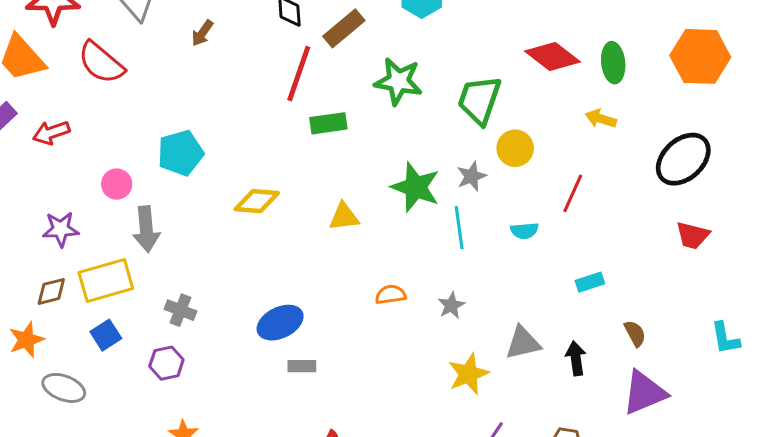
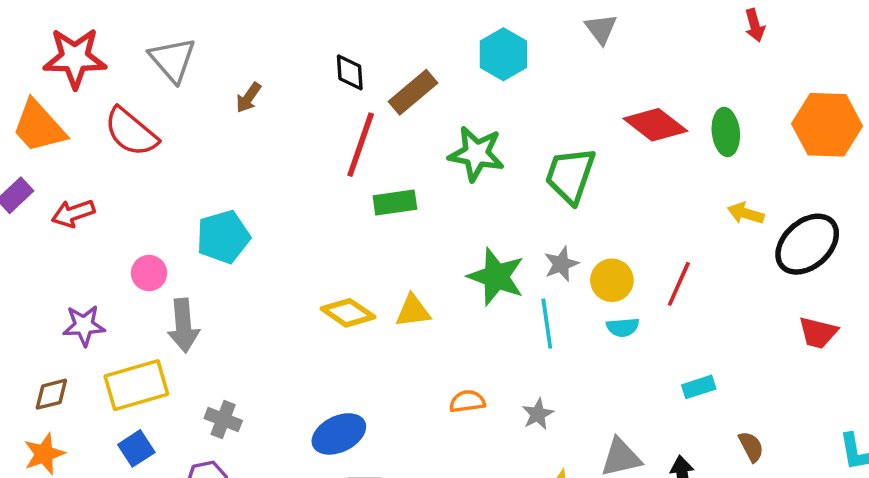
yellow arrow: (601, 119) -> (746, 213), moved
yellow circle: (515, 148) -> (612, 280), moved
yellow diamond: (257, 201) -> (348, 313), moved, turned 30
brown diamond: (51, 291) -> (51, 394), moved

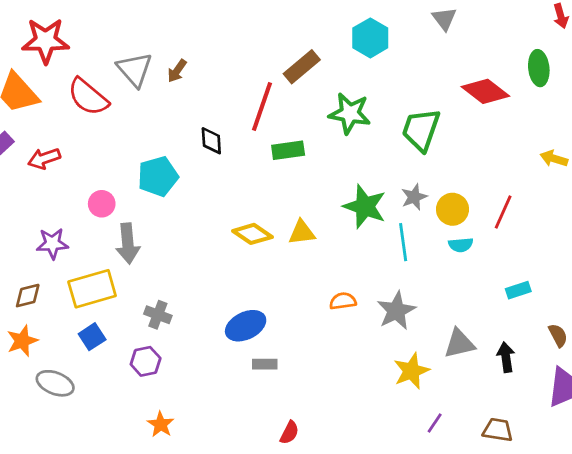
gray triangle: (173, 60) -> (135, 69), moved
black diamond: (350, 72) -> (211, 141), moved
green ellipse: (726, 132) -> (539, 68), moved
gray star: (538, 414) -> (396, 311), size x1.6

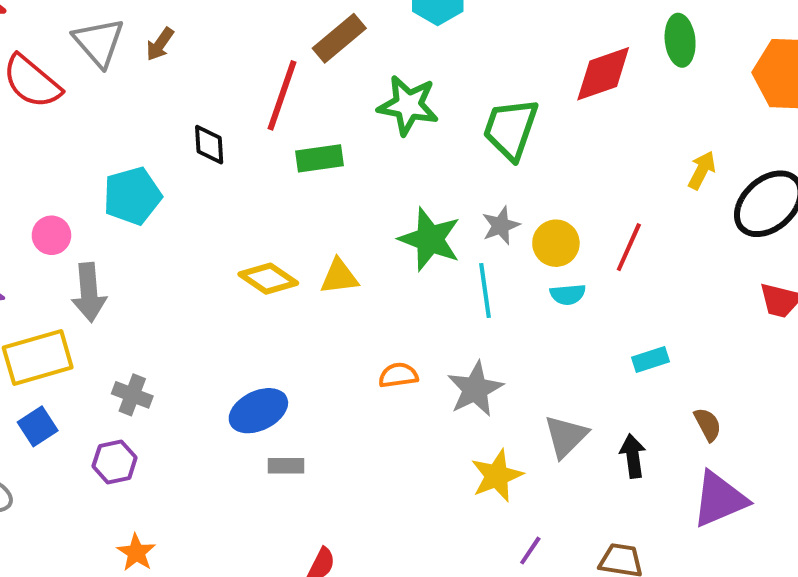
red diamond: (485, 91) -> (603, 74), turned -57
yellow arrow: (554, 159) -> (702, 170), turned 100
gray triangle: (459, 344) -> (566, 436), turned -32

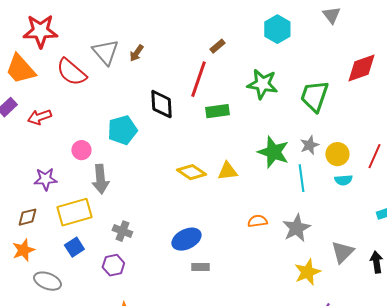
brown rectangle: (339, 38) -> (217, 46), moved, size x0.6
black diamond: (209, 145) -> (161, 104), size x1.4

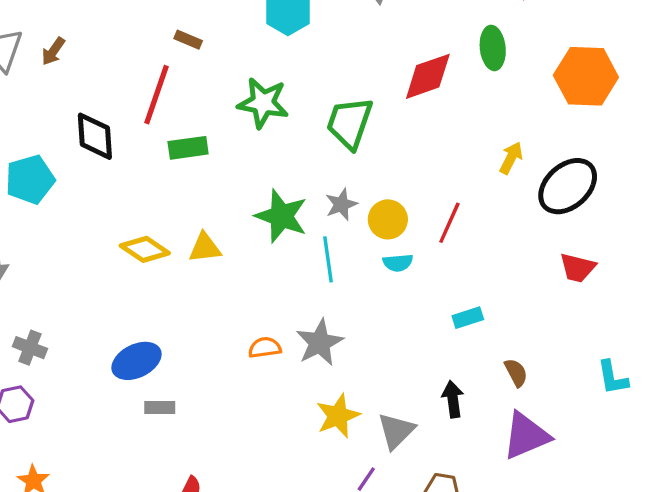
brown rectangle: (217, 46) -> (188, 40), turned 63
orange semicircle: (257, 221) -> (265, 348), moved
gray triangle: (342, 252) -> (396, 431), moved

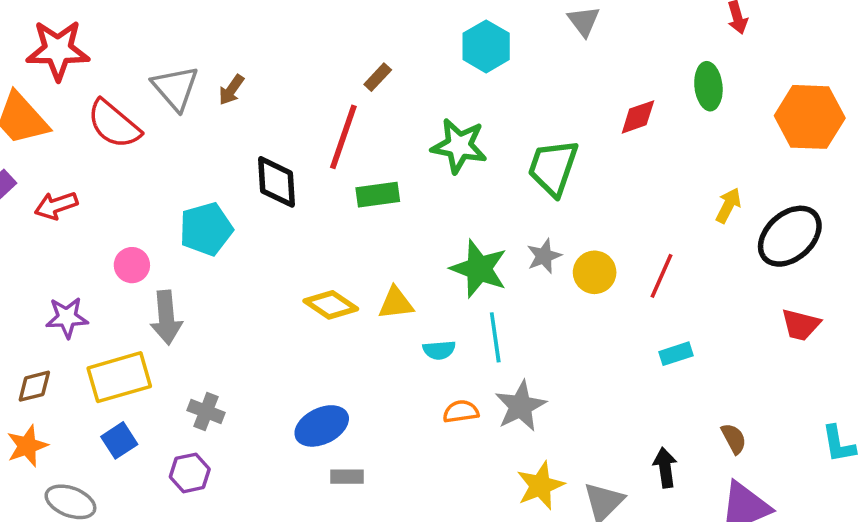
brown rectangle: (188, 40) -> (378, 77), turned -70
red diamond: (428, 76) -> (638, 117), size x0.7
cyan line: (328, 259) -> (495, 337), moved
cyan semicircle: (398, 263) -> (439, 350), moved
cyan rectangle: (468, 318) -> (676, 354), moved

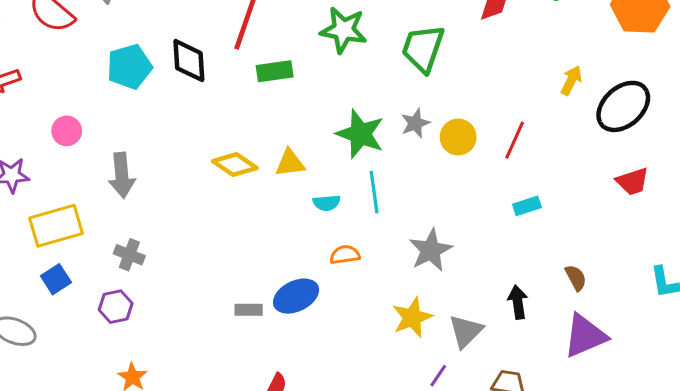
cyan pentagon: (206, 229) -> (129, 67), moved
gray arrow: (166, 318) -> (122, 175), moved
red trapezoid: (801, 325) -> (632, 181), turned -32
gray star: (521, 406) -> (431, 250), moved
blue ellipse: (322, 426) -> (296, 296), moved

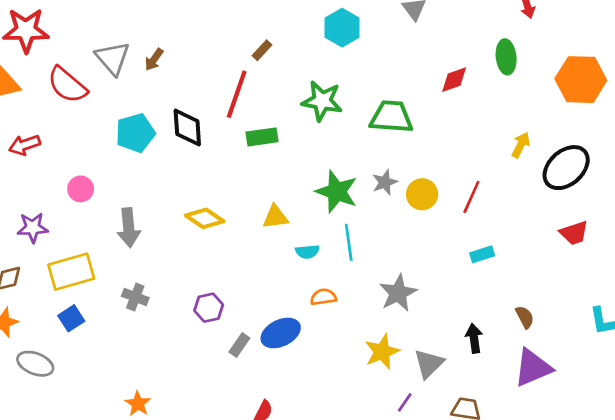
green trapezoid: (423, 48) -> (391, 117), turned 75
yellow diamond: (235, 165) -> (205, 218), moved
purple hexagon: (116, 307) -> (209, 308), moved
gray rectangle: (249, 310) -> (239, 345), turned -55

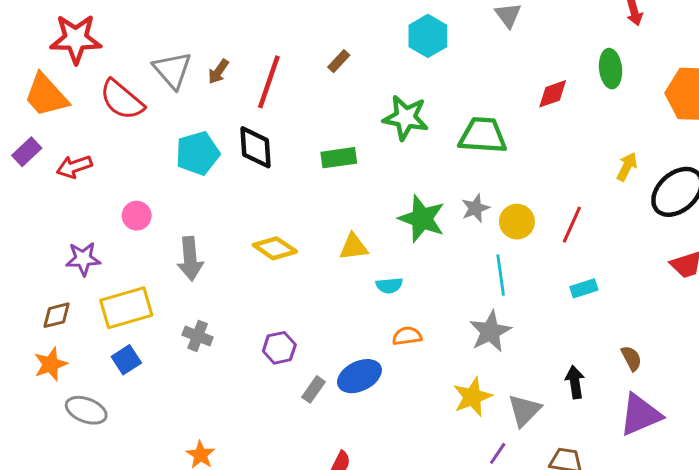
red line: (237, 94) -> (269, 82), moved
cyan line: (349, 242) -> (501, 275), moved

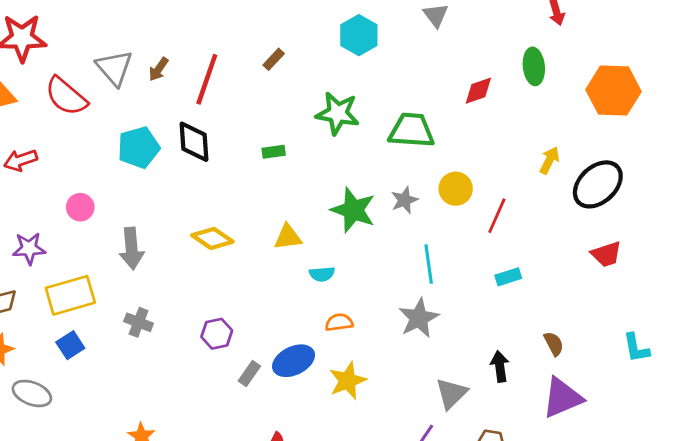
green rectangle: (339, 158) -> (274, 152), size x0.7
yellow circle: (517, 222) -> (456, 189), moved
yellow star: (472, 397) -> (348, 381), moved

